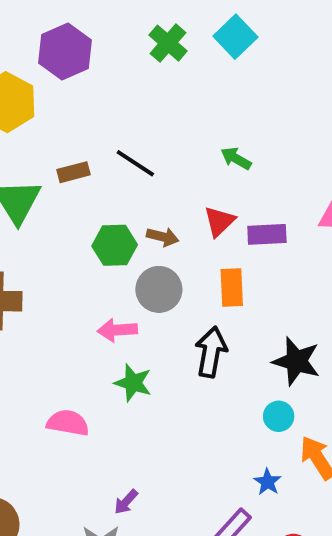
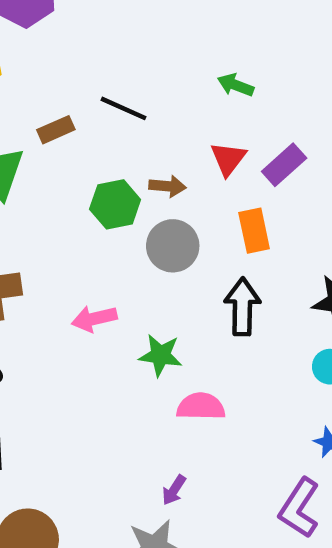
purple rectangle: (267, 234) -> (284, 165), turned -30
pink arrow: (117, 330) -> (94, 319), moved
pink semicircle: (68, 423) -> (201, 406), moved

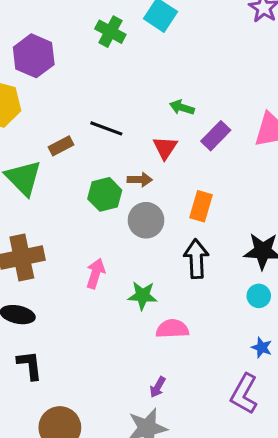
red triangle: (228, 159) -> (165, 148), moved
purple rectangle: (284, 165) -> (216, 136), moved
orange rectangle: (254, 231) -> (201, 206), turned 32
pink arrow: (94, 319) -> (96, 273), turned 124

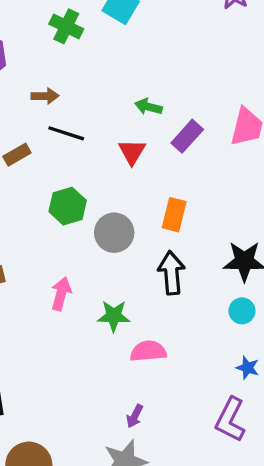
brown arrow: (140, 180) -> (45, 96), moved

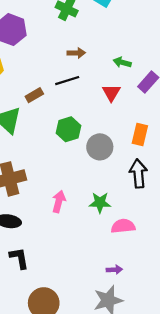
brown arrow: (45, 96) -> (76, 53), moved
black line: (66, 133) -> (67, 81), turned -35
pink arrow: (61, 294) -> (59, 201), moved
purple arrow: (135, 416) -> (114, 270), turned -120

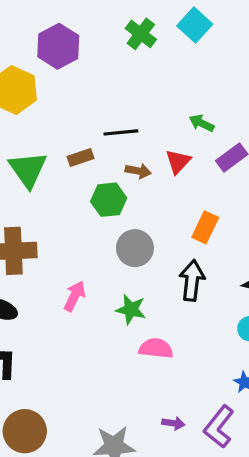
brown arrow: (76, 53) -> (138, 171), moved
brown rectangle: (34, 95) -> (80, 158), moved
gray circle: (100, 147) -> (135, 248), moved
purple arrow: (114, 270) -> (173, 423), moved

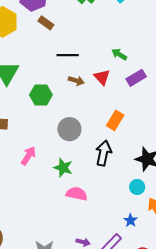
brown rectangle: (80, 158) -> (46, 23), moved, turned 49
red triangle: (178, 162) -> (102, 77), turned -30
green hexagon: (109, 200) -> (41, 95), moved

